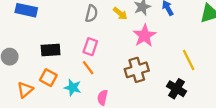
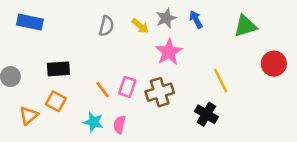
pink rectangle: (90, 47) -> (127, 87), moved
cyan star: (73, 88) -> (93, 122), moved

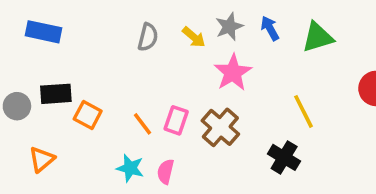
green triangle: (245, 26) -> (318, 37), moved
black rectangle: (58, 69) -> (56, 94), moved
brown cross: (160, 92) -> (220, 127), turned -32
orange square: (56, 101) -> (88, 115), moved

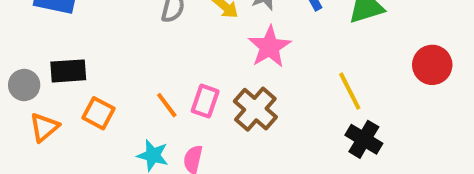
orange square: (88, 115) -> (99, 113), moved
black cross: (284, 157) -> (364, 139), moved
orange triangle: (42, 159) -> (44, 127), moved

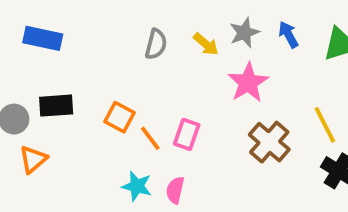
brown cross: (255, 109) -> (269, 142), moved
orange square: (99, 113) -> (119, 117), moved

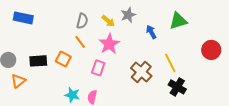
blue arrow: (288, 35) -> (151, 32), moved
pink star: (248, 83) -> (109, 44), moved
black rectangle: (56, 106) -> (38, 61), moved
orange line: (150, 138) -> (80, 42), moved

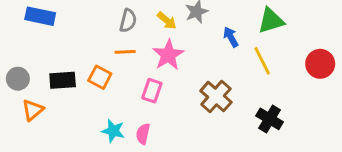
orange line: (80, 42) -> (125, 52), turned -56
yellow line: (170, 63) -> (262, 61), moved

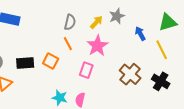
yellow arrow: (167, 21) -> (96, 22), turned -88
orange line: (125, 52) -> (68, 44), turned 64
black cross: (270, 119) -> (161, 81), moved

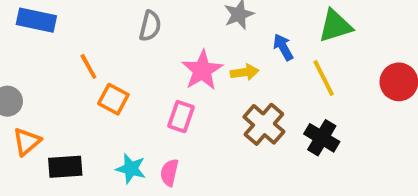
yellow arrow: (96, 22) -> (245, 72), moved, turned 40
orange line: (68, 44) -> (88, 66), moved
black rectangle: (25, 63) -> (65, 167), moved

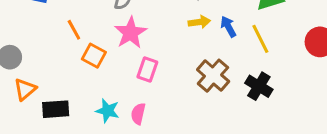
blue arrow: (283, 47) -> (228, 27), moved
pink star: (202, 70) -> (131, 33), moved
yellow arrow: (245, 72) -> (199, 22), moved

